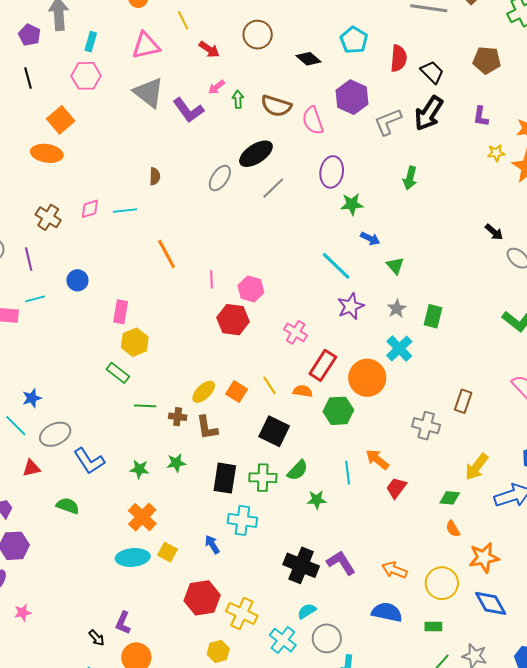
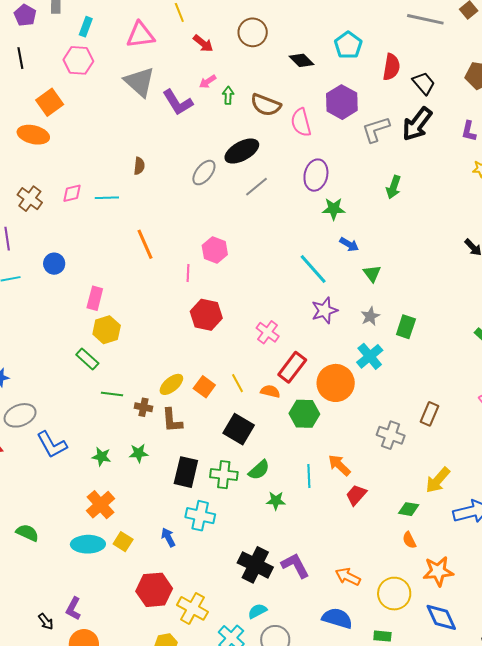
pink hexagon: (251, 289) -> (215, 250), moved
green semicircle: (68, 506) -> (27, 533), moved

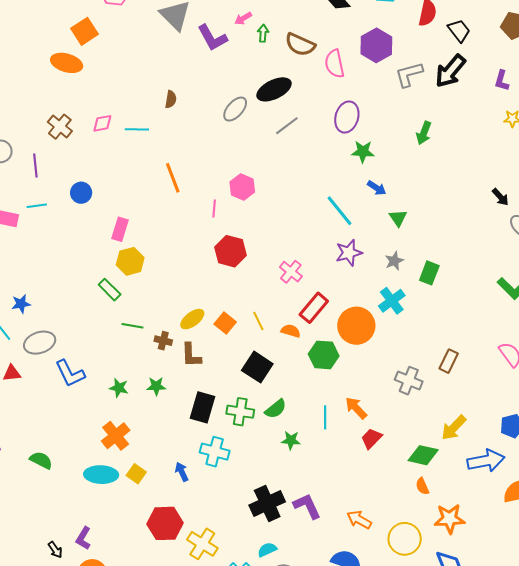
green diamond: (409, 509) -> (423, 455), size x1.4
black cross: (255, 565) -> (267, 503), turned 36

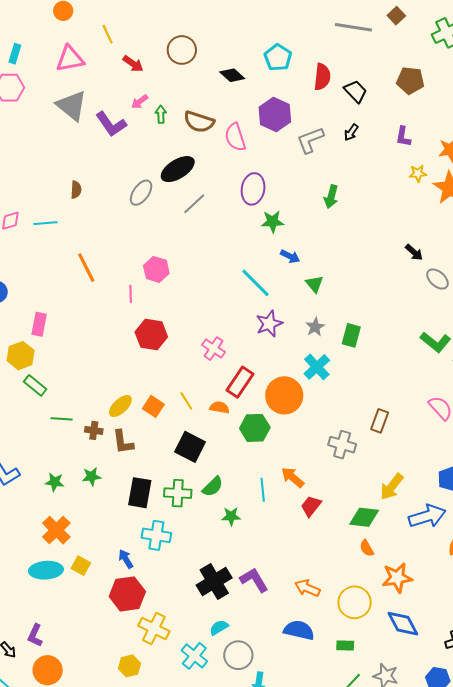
black arrow: (450, 71) -> (351, 132), size x0.5
yellow hexagon: (130, 261) -> (21, 356), moved
red hexagon: (165, 523) -> (127, 594), moved

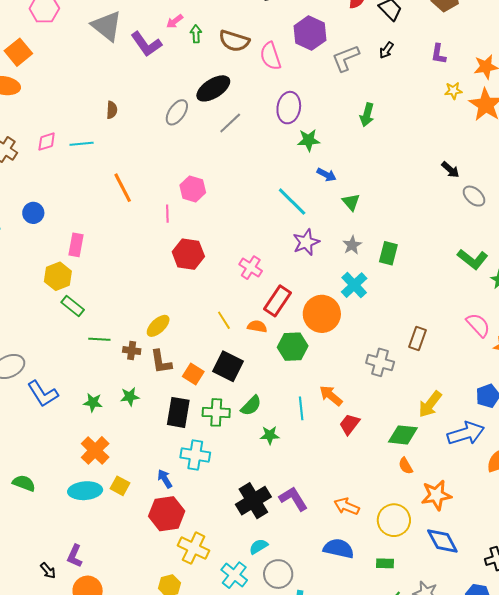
orange square: (153, 406) -> (193, 374), moved

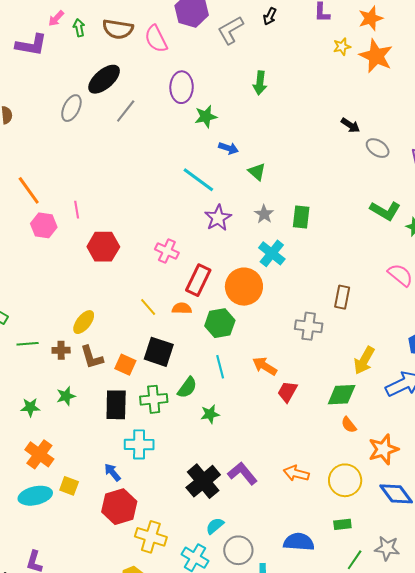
purple L-shape: (146, 44) -> (31, 45), turned -36
pink hexagon: (193, 189) -> (44, 225), moved
cyan line: (301, 408) -> (220, 367), moved
blue semicircle: (339, 549) -> (299, 542), moved

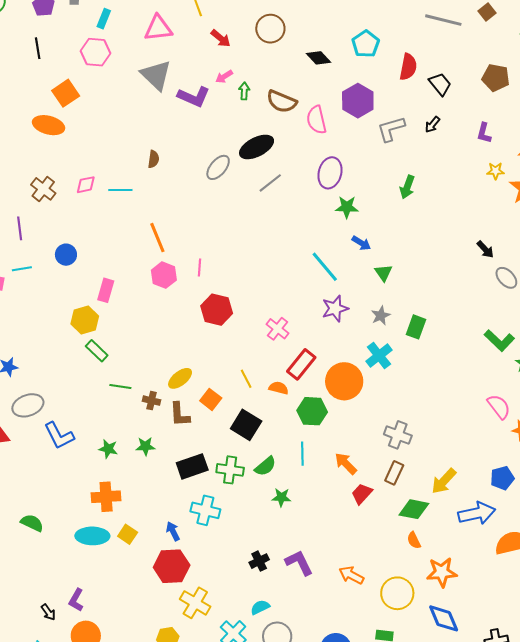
brown rectangle: (342, 297) -> (394, 473), moved
orange square: (125, 365) -> (211, 399), moved
black rectangle: (116, 405) -> (192, 466), turned 56
orange cross: (39, 454) -> (106, 497), turned 36
black cross: (203, 481) -> (259, 561), size x0.6

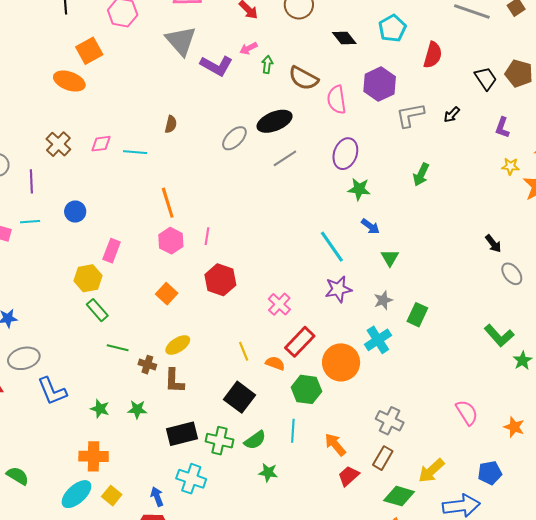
black trapezoid: (440, 84) -> (486, 78), moved
orange square: (211, 399) -> (167, 294), moved
pink semicircle: (499, 407) -> (467, 413), moved
cyan ellipse: (92, 536) -> (76, 494), turned -48

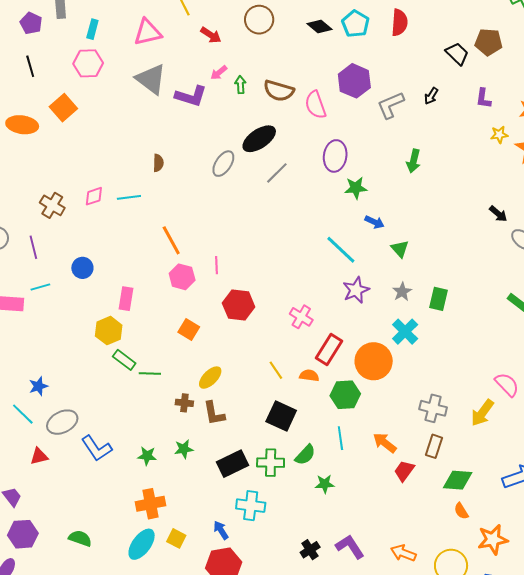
black diamond: (344, 38) -> (320, 27), moved
red semicircle: (433, 55) -> (399, 23), moved
orange ellipse: (69, 81) -> (22, 125), moved
green line: (118, 348) -> (150, 374), moved
yellow arrow: (431, 471) -> (482, 413), moved

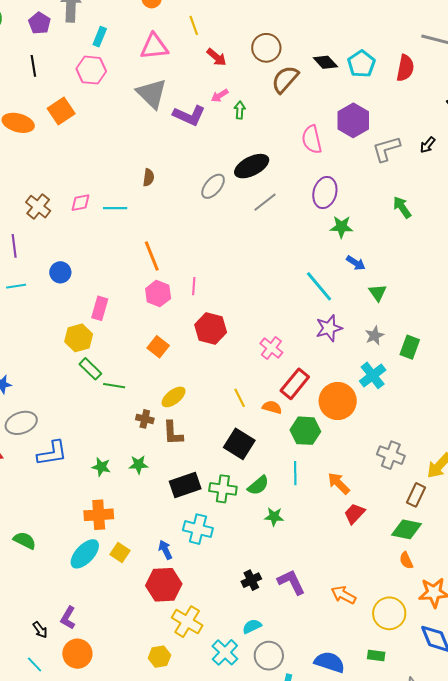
brown semicircle: (279, 91) -> (285, 79), moved, turned 108
green arrow: (413, 161) -> (402, 207), turned 125
brown rectangle: (434, 446) -> (416, 495), moved
blue L-shape: (97, 448) -> (52, 453), turned -72

